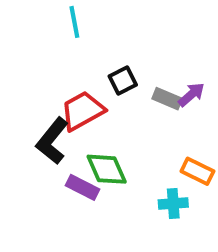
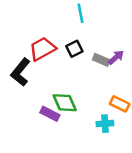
cyan line: (74, 22) -> (80, 13), moved
red trapezoid: (82, 111) -> (43, 49), moved
black L-shape: (52, 141) -> (20, 72), moved

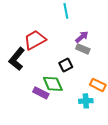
black square: (74, 49) -> (66, 65), moved
purple arrow: (116, 57) -> (82, 37), moved

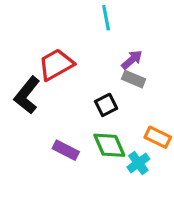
green diamond: (53, 84) -> (109, 145), moved
cyan cross: (86, 101) -> (138, 163), turned -32

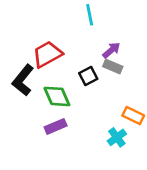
black square: (106, 105) -> (88, 76), moved
green diamond: (109, 145) -> (57, 96), moved
purple rectangle: (66, 150) -> (56, 126), turned -50

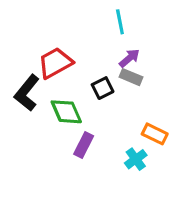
cyan line: (90, 15) -> (120, 22), moved
purple rectangle: (56, 126) -> (84, 145), moved, turned -40

